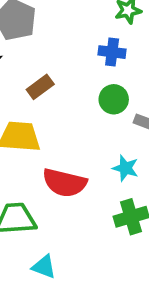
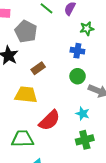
red semicircle: (65, 183) -> (50, 120), turned -60

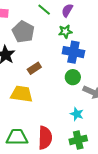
green star: (87, 29) -> (65, 32), moved
blue cross: (77, 51) -> (73, 52), size x1.5
red semicircle: (50, 120) -> (45, 138), moved, turned -45

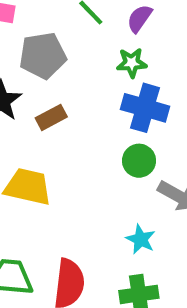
gray pentagon: (23, 32) -> (43, 56), turned 30
brown rectangle: (34, 68) -> (51, 117), moved

